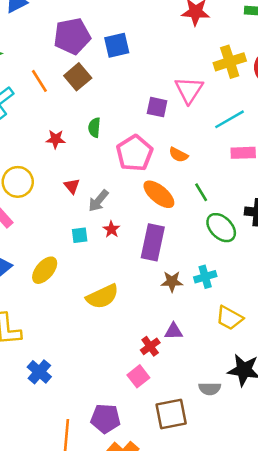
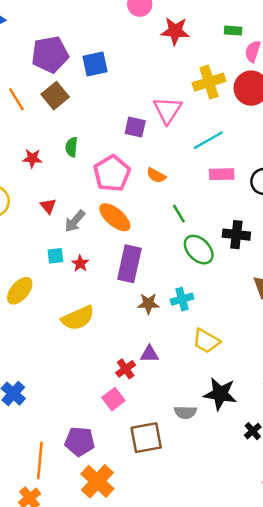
orange ellipse: (159, 194) -> (115, 217), moved
red star: (111, 229) -> (80, 263), moved

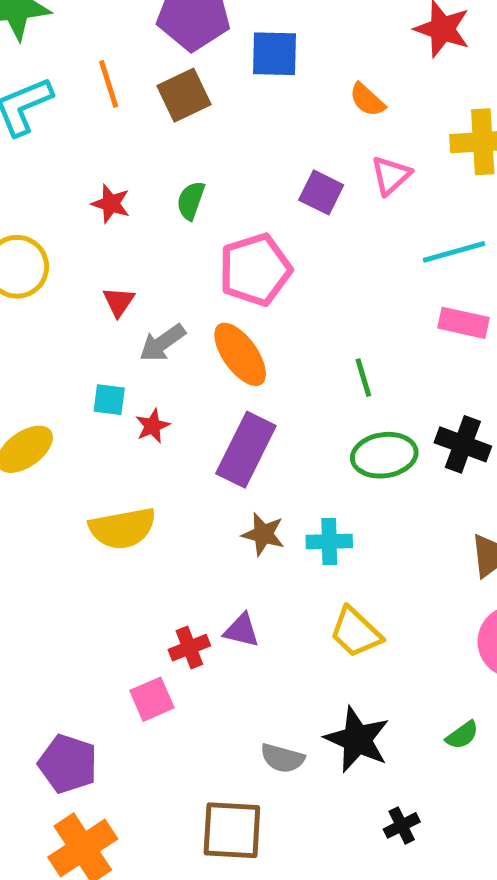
pink triangle: (168, 110) -> (391, 175), size x0.7
orange semicircle: (156, 175) -> (367, 100), moved
green ellipse: (199, 250) -> (384, 455), turned -68
brown square: (146, 438) -> (232, 830), moved

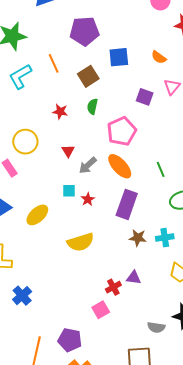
blue square: (275, 54) -> (119, 57), moved
brown square: (184, 95) -> (88, 76), moved
green line: (363, 378) -> (161, 169), moved

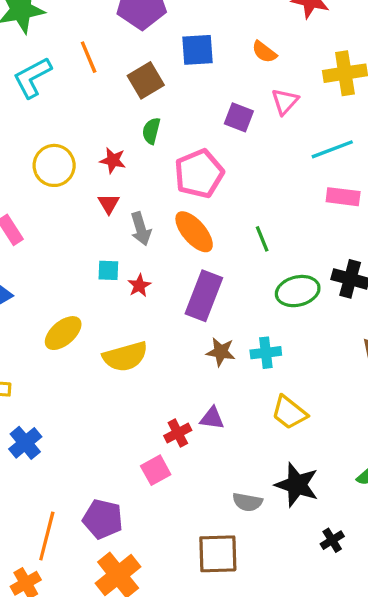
red star: (60, 112) -> (113, 160), moved
yellow circle: (25, 142) -> (54, 165), moved
gray arrow: (88, 165) -> (141, 229), turned -66
yellow ellipse: (37, 215) -> (63, 333), moved

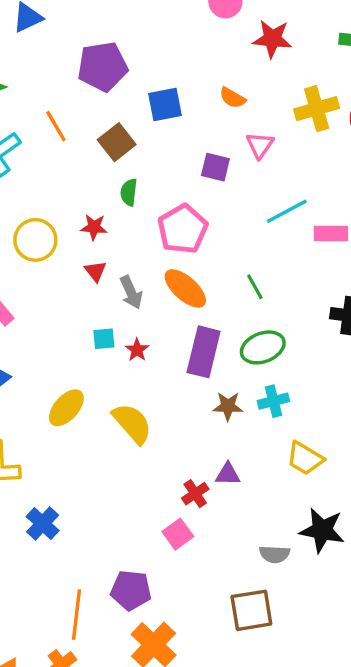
cyan line: (332, 149) -> (287, 211), moved
green ellipse: (298, 291) -> (263, 347), moved
yellow semicircle: (125, 357) -> (132, 423), turned -108

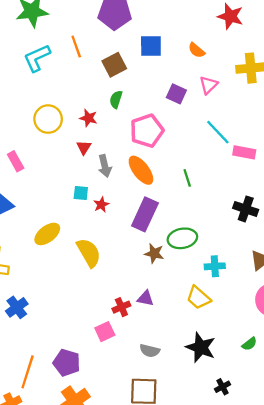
cyan line: (287, 211) -> (218, 132), turned 64
green ellipse: (263, 347) -> (182, 238), moved
cyan cross: (273, 401) -> (215, 266), moved
gray semicircle: (275, 554) -> (150, 351), moved

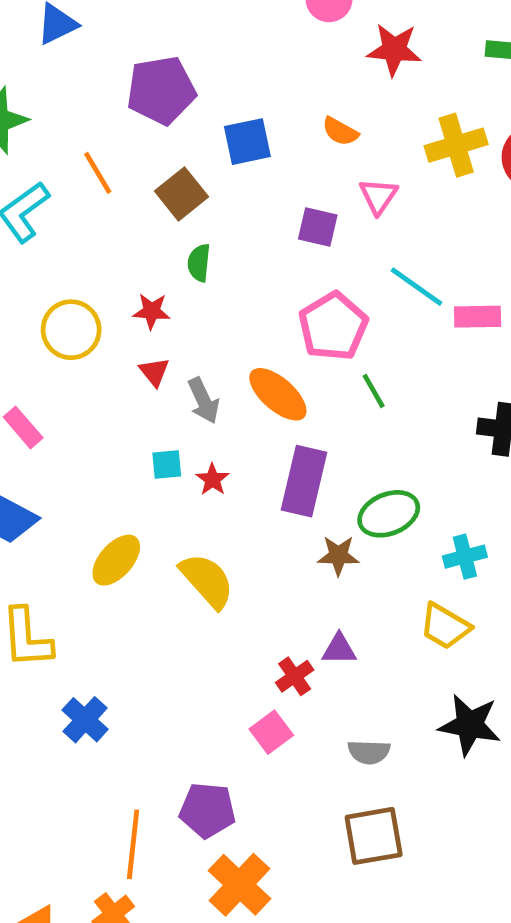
pink pentagon: (147, 131) -> (333, 326), moved

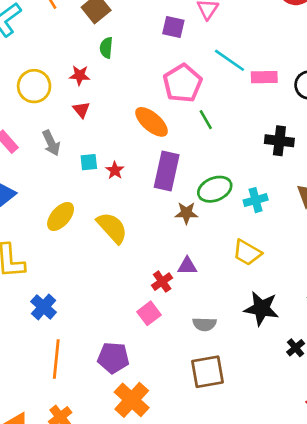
gray arrow: (204, 401) -> (51, 143), moved
cyan cross: (465, 557) -> (256, 200), moved
orange line: (133, 844) -> (56, 359), moved

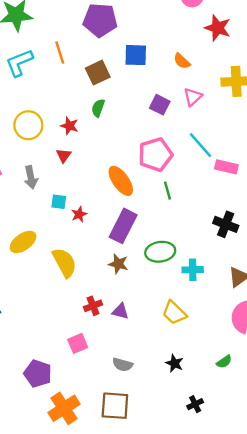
brown star: (186, 213) -> (118, 264), moved
red cross: (162, 282) -> (93, 306), moved
black star: (261, 308) -> (175, 363), size x0.6
orange cross: (132, 400) -> (64, 408), moved

